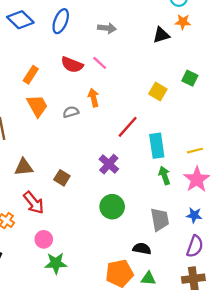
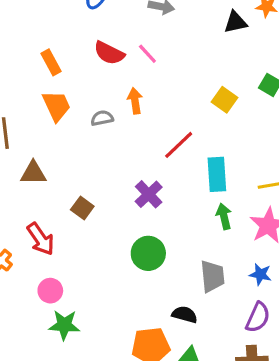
orange rectangle: (31, 75) -> (51, 62), turned -66
brown triangle: (24, 167) -> (33, 173), moved

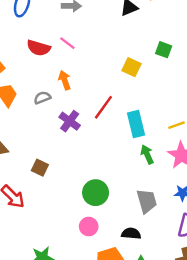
purple cross: (149, 194) -> (70, 121), moved
pink circle: (50, 291) -> (89, 227), moved

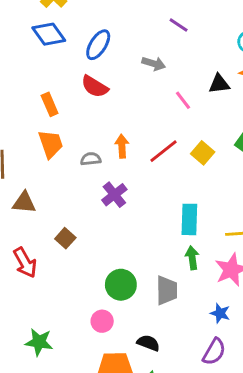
pink line: (67, 43) -> (183, 100), moved
red semicircle: (39, 48) -> (95, 87), moved
red line: (103, 107) -> (163, 151), moved
gray trapezoid: (147, 201) -> (167, 290), moved

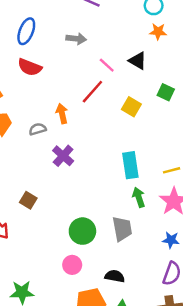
black triangle: (219, 84) -> (138, 61), moved, turned 48
red line: (163, 151) -> (92, 92), moved

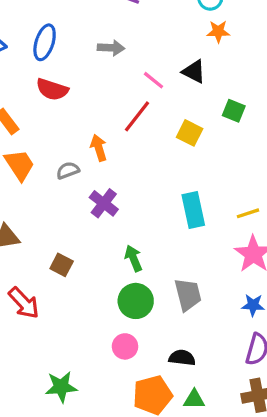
green arrow: (139, 197) -> (133, 258), moved

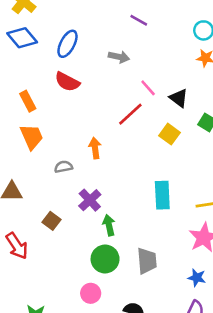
black triangle: (194, 72) -> (179, 98), moved
orange arrow: (99, 148) -> (95, 148), moved
gray semicircle: (68, 170) -> (63, 167), moved
purple cross: (104, 203) -> (90, 200), moved

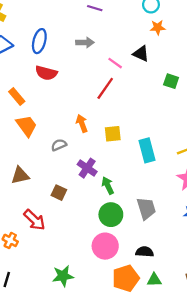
black triangle: (179, 98) -> (141, 54), moved
yellow square: (170, 134) -> (113, 134), moved, turned -30
pink circle: (91, 293) -> (105, 246), size x1.5

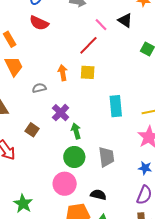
yellow square: (113, 134) -> (88, 72), moved
green star: (63, 276) -> (23, 204), turned 30

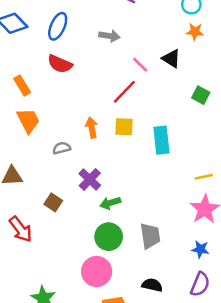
cyan rectangle: (116, 106) -> (161, 140), moved
green arrow: (76, 131) -> (110, 203), turned -91
black semicircle: (98, 195) -> (152, 285), moved

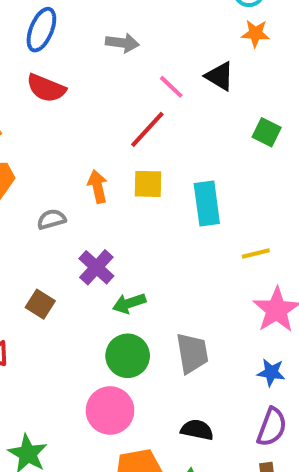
yellow line: (204, 177) -> (256, 254), moved

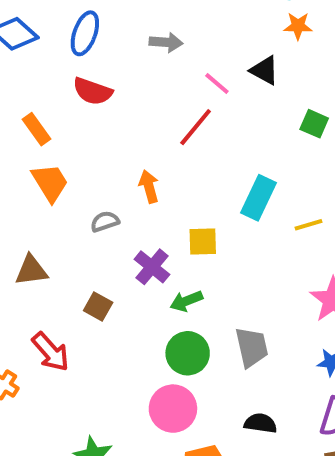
yellow square: (148, 184) -> (203, 241), moved
cyan rectangle: (207, 204) -> (258, 198), turned 36
yellow line: (256, 254) -> (308, 225), moved

